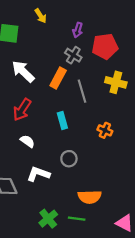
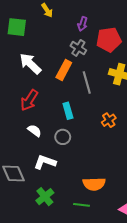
orange cross: (105, 130) -> (109, 120), turned 32
gray circle: (69, 159) -> (63, 137), moved
green cross: (48, 219) -> (45, 197), moved

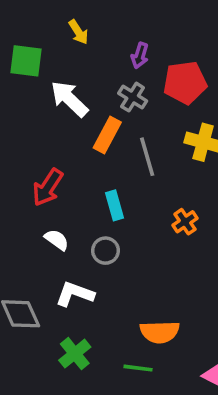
white arrow: (30, 64) -> (69, 99), moved

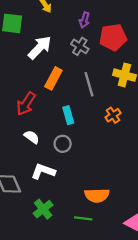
white arrow: (69, 99) -> (40, 48), turned 90
orange rectangle: (107, 135) -> (53, 78), moved
orange cross: (185, 222) -> (113, 115), moved

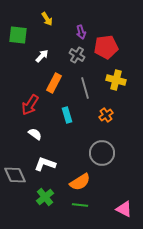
purple arrow: (84, 20) -> (81, 32), turned -32
white arrow: (40, 48) -> (42, 56), size x0.6
gray circle: (63, 144) -> (102, 153), moved, size x1.6
orange semicircle: (97, 195) -> (80, 182), moved, turned -30

